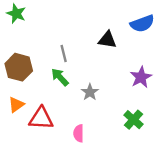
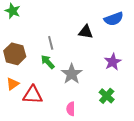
gray star: (90, 92) -> (72, 74), size x1.5
pink semicircle: (79, 133) -> (71, 109), moved

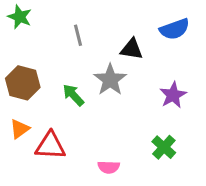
gray line: (51, 43) -> (78, 35), moved
gray star: (72, 74) -> (110, 80), moved
pink semicircle: (71, 109) -> (109, 167), turned -88

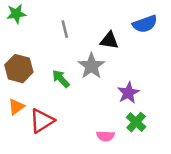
green star: (20, 17) -> (16, 14), turned -30
purple star: (173, 95) -> (128, 93), moved
red triangle: (50, 146) -> (42, 121), turned -36
pink semicircle: (109, 167) -> (105, 136), moved

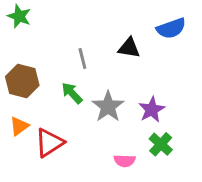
green star: (16, 14) -> (19, 16), turned 30
gray line: (65, 29) -> (82, 58), moved
gray star: (91, 66) -> (108, 107), moved

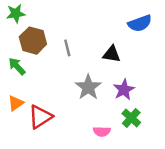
green star: (19, 16) -> (16, 13), turned -30
black triangle: (129, 48) -> (112, 54), moved
brown hexagon: (22, 81) -> (33, 41), moved
green arrow: (72, 93) -> (17, 66), moved

